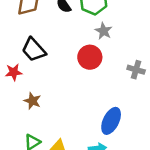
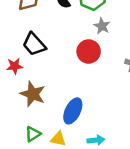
brown star: (32, 101) -> (33, 94), size x1.5
blue ellipse: (111, 121) -> (73, 111), moved

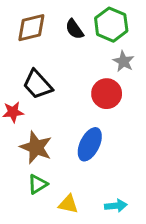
blue ellipse: (73, 111) -> (90, 144), moved
green triangle: (33, 134) -> (38, 184), moved

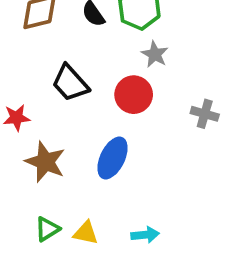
black trapezoid: (38, 84) -> (70, 83), moved
green triangle: (38, 184) -> (47, 229), moved

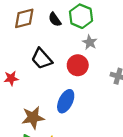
brown star: (45, 162) -> (33, 118), moved, turned -30

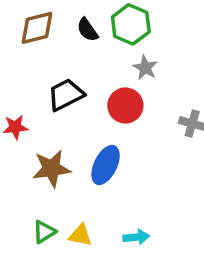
black trapezoid: (42, 59) -> (66, 95), turned 105
brown star: (33, 118) -> (51, 169), moved

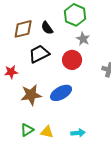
brown diamond: (37, 28) -> (23, 29), moved
black semicircle: (88, 30) -> (47, 28), moved
blue ellipse: (106, 165) -> (61, 93), turned 35

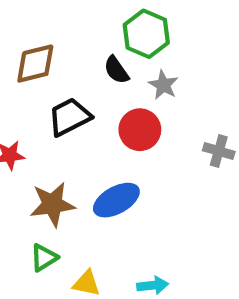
black semicircle: (47, 28) -> (116, 70), moved
green triangle: (27, 130) -> (44, 258), moved

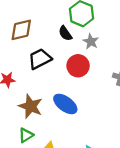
blue ellipse: (116, 200) -> (65, 104), turned 65
brown star: (52, 204) -> (31, 106), turned 30

